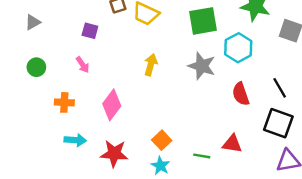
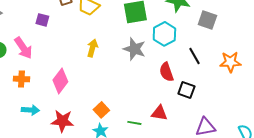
pink arrow: (83, 65) -> (23, 48), moved, size x1.6
black line: (280, 88) -> (194, 56), moved
black square: (278, 123) -> (186, 90), moved, size x0.7

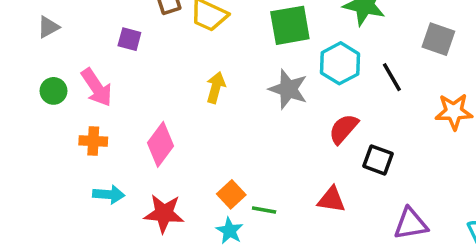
gray square: (207, 20) -> (438, 39), moved
black line: (194, 56) -> (392, 77), moved
red semicircle: (166, 72) -> (343, 129), turned 60
green line: (134, 123) -> (264, 210), moved

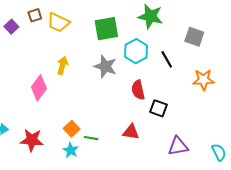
purple square: (129, 39) -> (11, 27), moved, turned 32
red semicircle: (343, 129) -> (138, 90), turned -54
pink diamond: (161, 144) -> (39, 88), moved

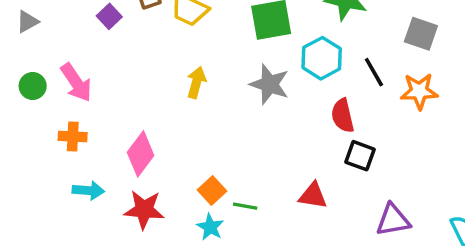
orange star: (204, 80) -> (419, 91), moved
pink diamond: (39, 88) -> (141, 154), moved
red semicircle: (138, 90) -> (343, 116), moved

